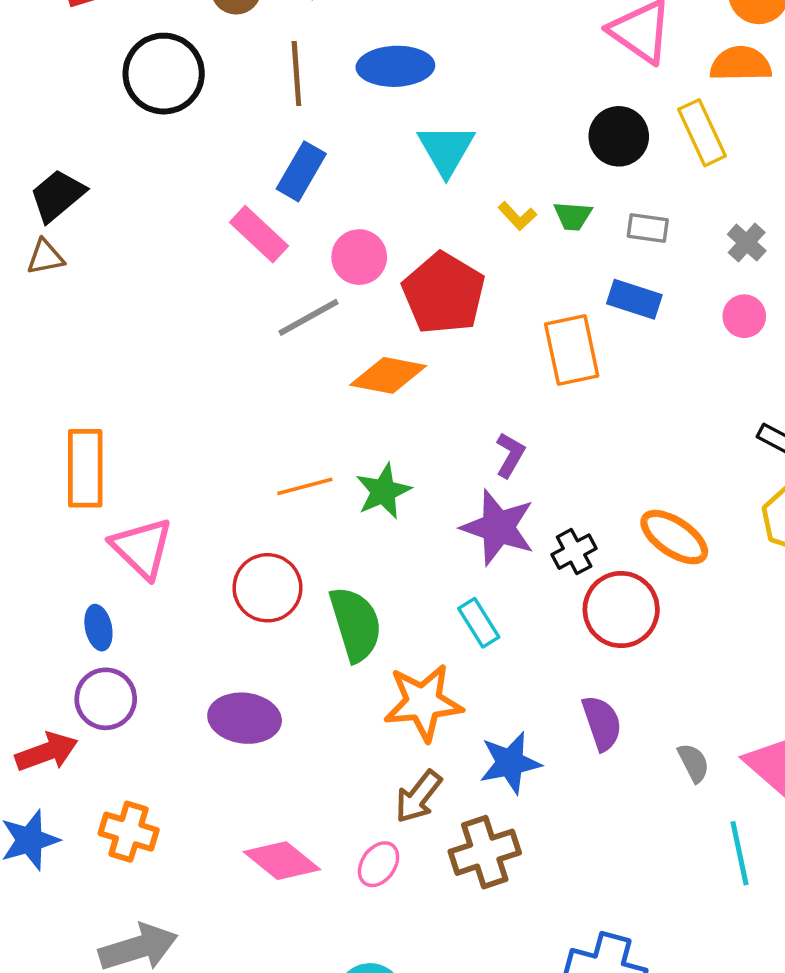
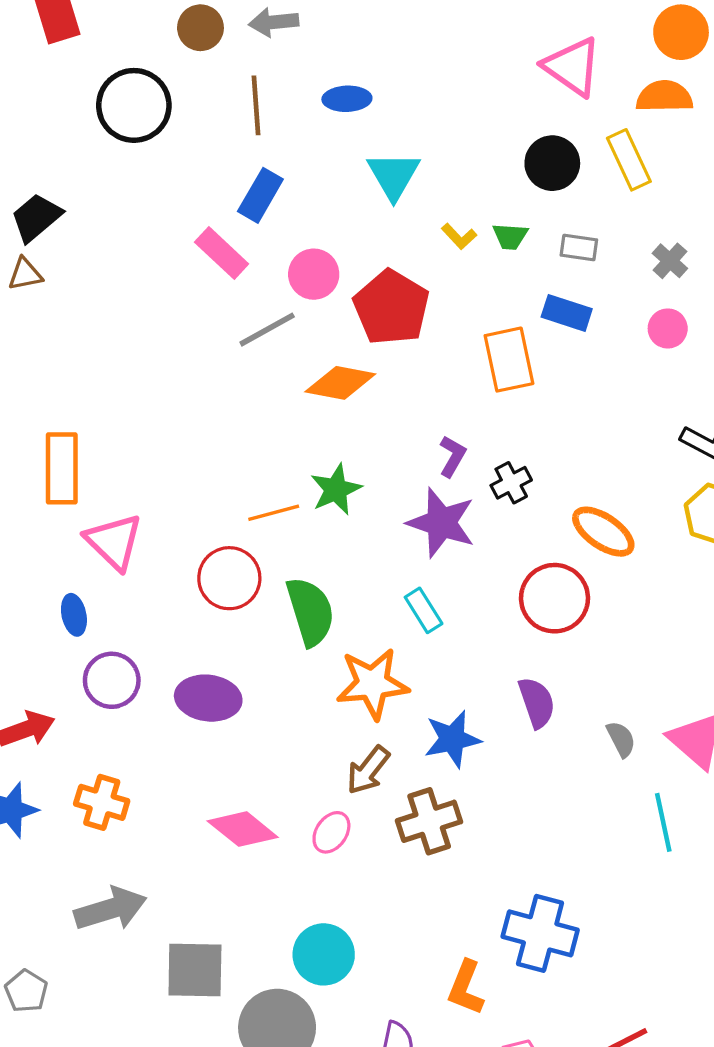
blue ellipse: (395, 66) -> (347, 99), size x0.7
orange line: (305, 486) -> (274, 513), moved
black cross: (574, 552) -> (511, 483), moved
purple circle: (106, 699) -> (112, 680), moved

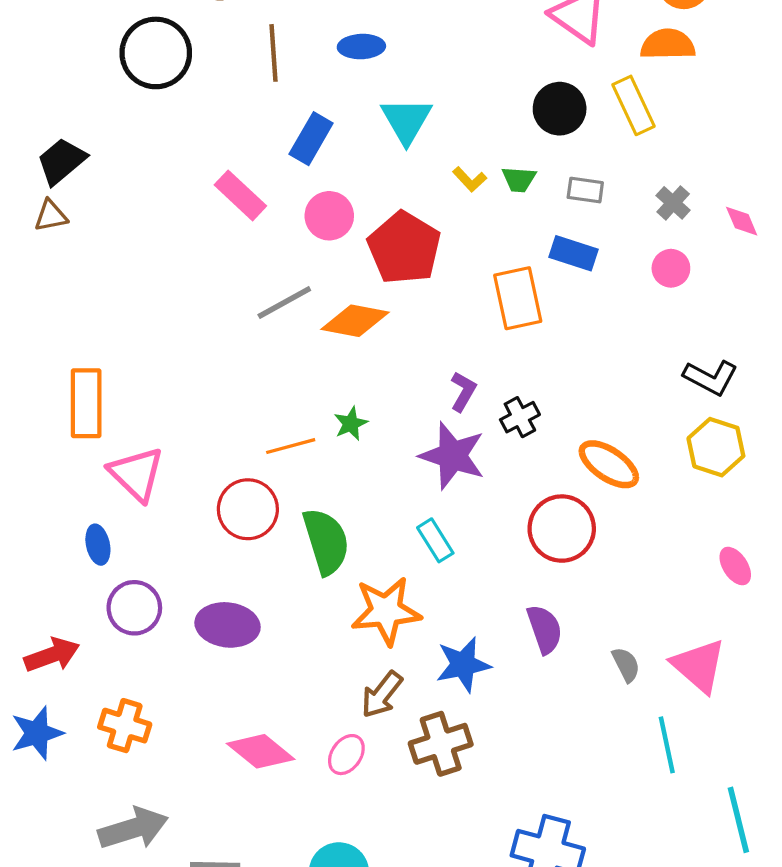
blue rectangle: (260, 195) -> (311, 139), moved
gray line: (267, 330) -> (284, 303), moved
green star: (336, 489) -> (351, 424), size x0.7

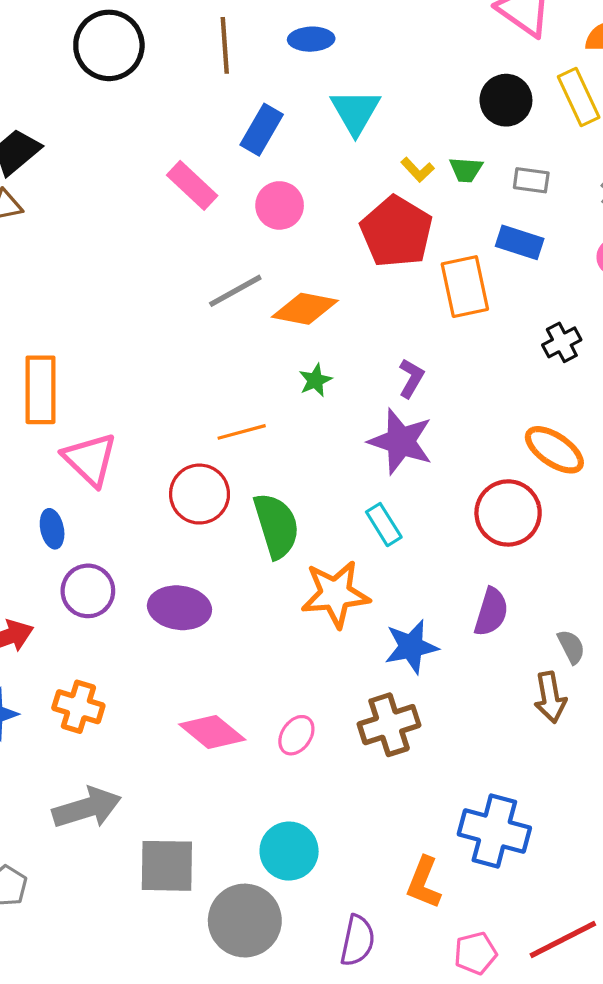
red pentagon: (404, 248) -> (396, 232), moved
black cross: (520, 417) -> (562, 342), moved
green star: (351, 424) -> (315, 380), moved
purple semicircle: (545, 629) -> (491, 612), turned 36
brown arrow: (382, 695) -> (550, 697), moved, turned -48

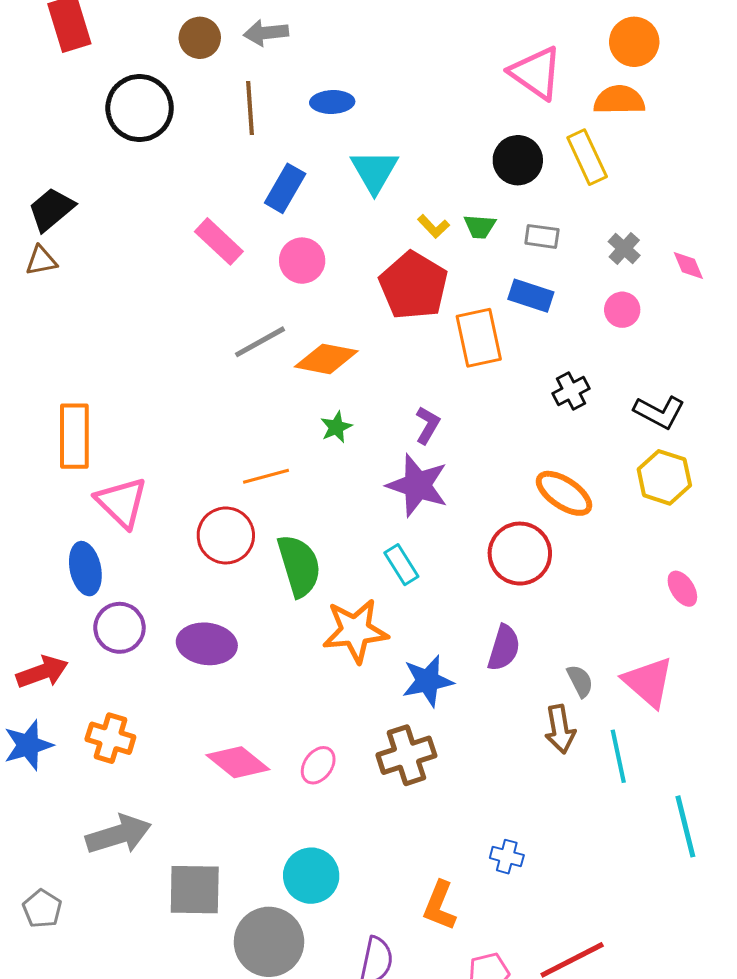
blue ellipse: (52, 529) -> (85, 569), size x1.4
blue cross: (494, 831) -> (507, 857), size x0.5

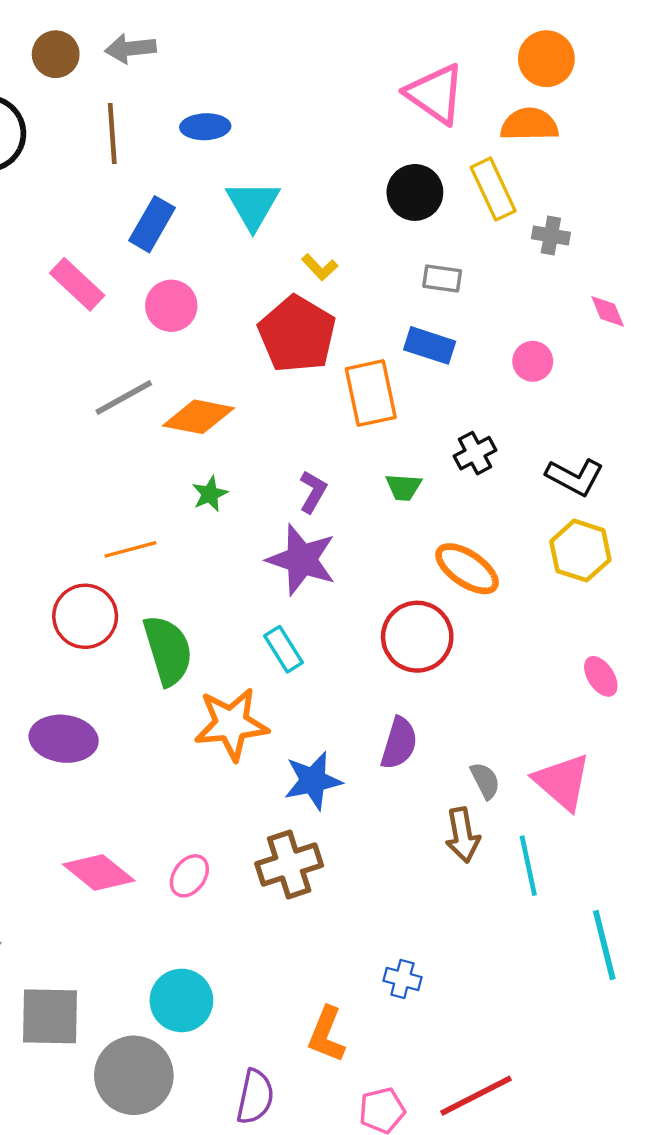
green trapezoid: (480, 226) -> (404, 487), moved
gray cross: (624, 249) -> (551, 236), moved, turned -32

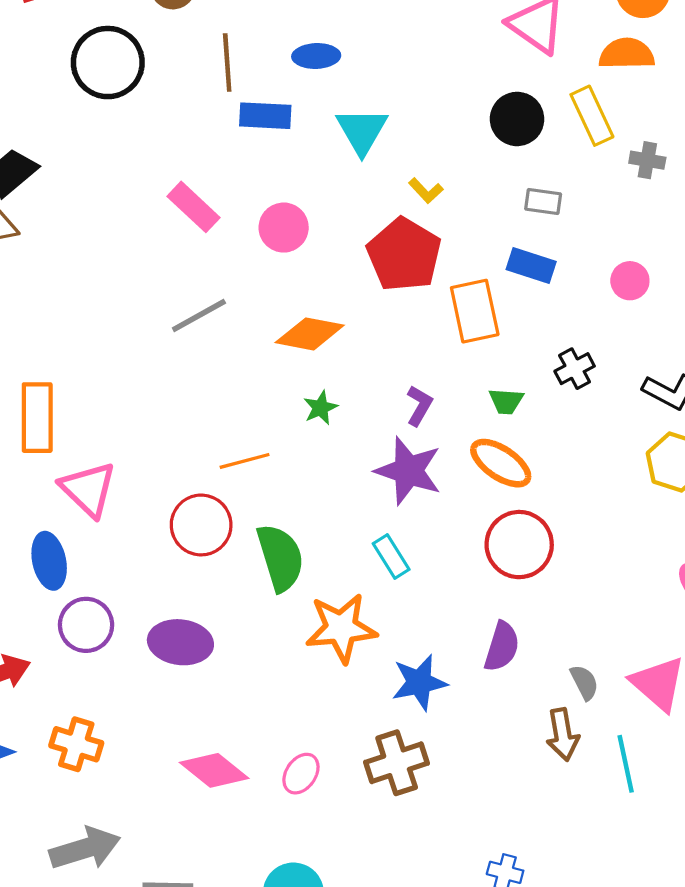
blue rectangle: (152, 224) -> (265, 116), moved, turned 63
gray line: (124, 398) -> (199, 315), moved
orange ellipse: (467, 569) -> (501, 463), moved

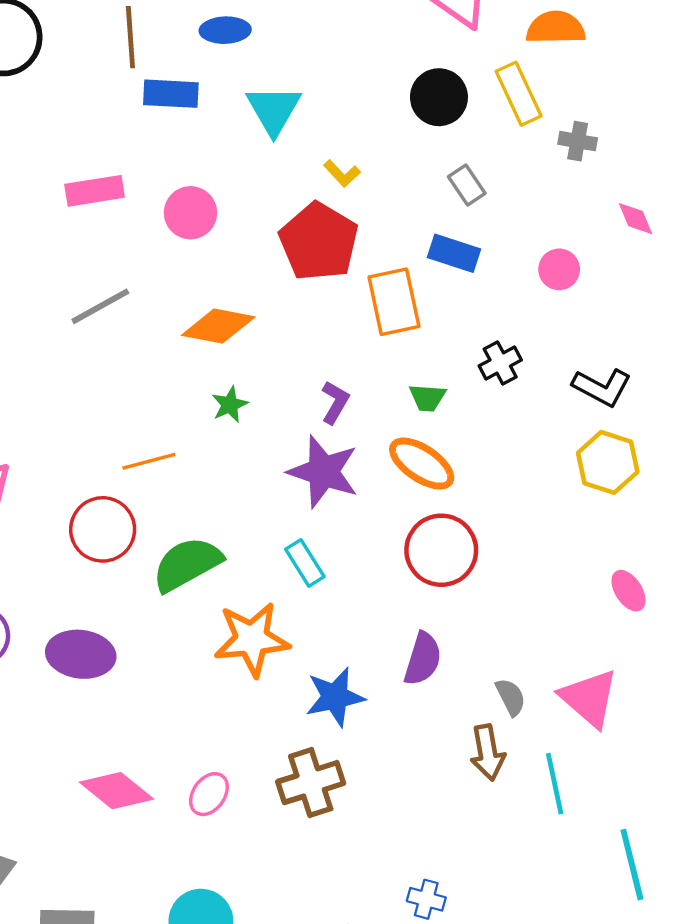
gray rectangle: (543, 201) -> (467, 185), turned 48
pink rectangle: (194, 207) -> (95, 191), turned -52
green semicircle: (280, 558) -> (187, 564), turned -102

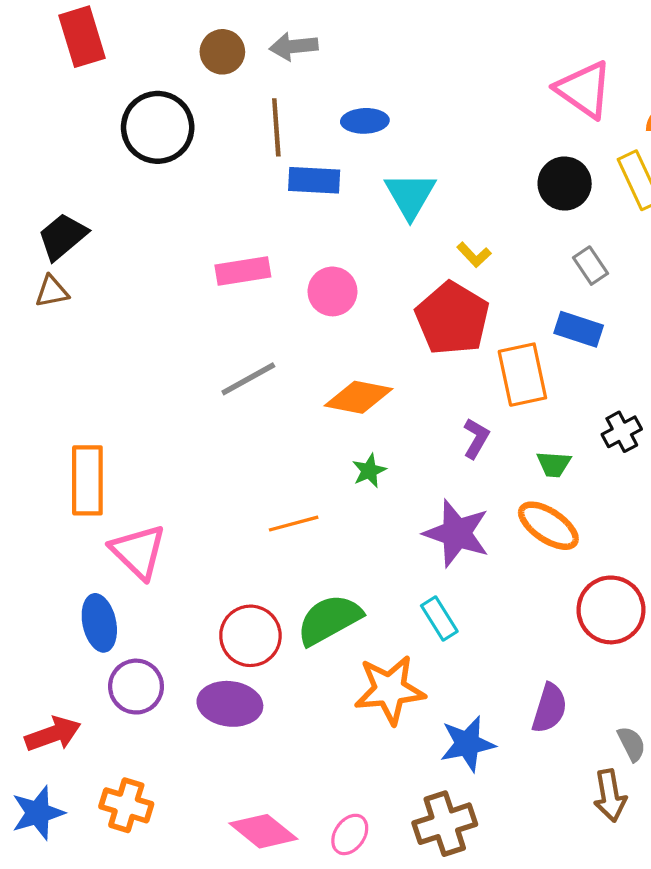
purple L-shape: (335, 402) -> (476, 438), moved
red circle: (103, 529) -> (250, 636), moved
red circle: (441, 550) -> (611, 610), moved

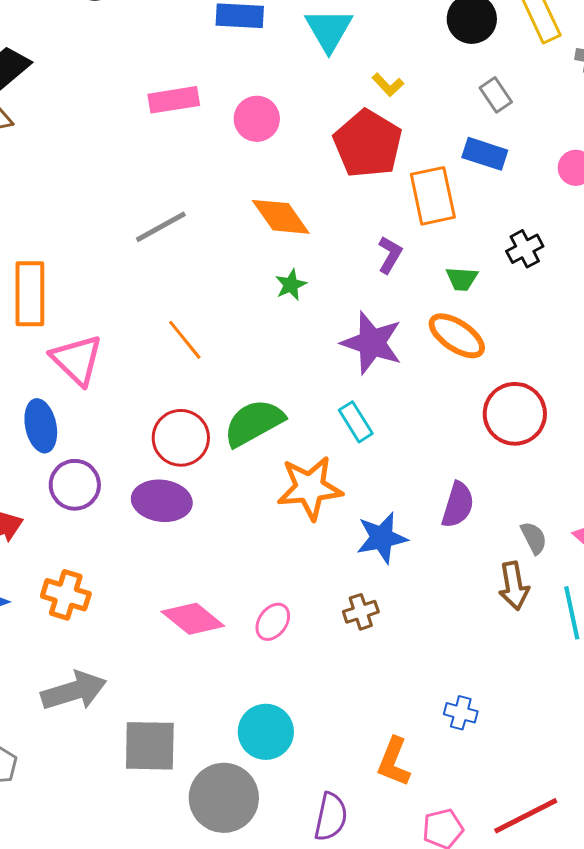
gray line: (248, 379) -> (161, 227), moved
orange diamond: (358, 397) -> (281, 217), turned 44
orange line: (294, 524) -> (185, 340), moved, turned 66
brown cross: (445, 824) -> (361, 612), size x0.6

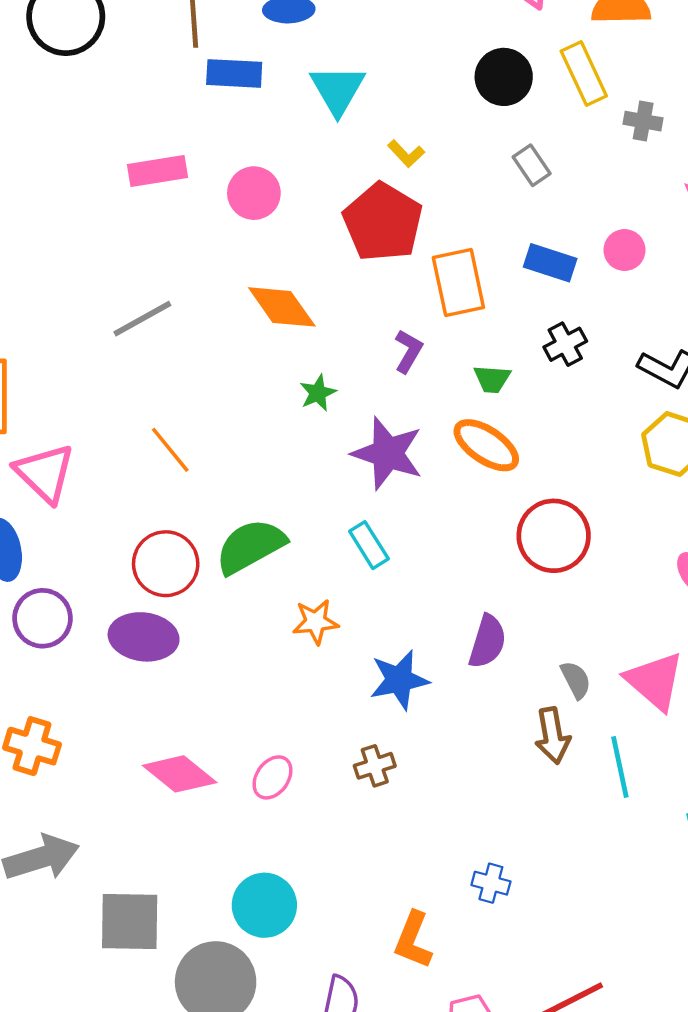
blue rectangle: (485, 154) -> (550, 263), moved
green star: (291, 285) -> (318, 393), moved
orange star: (310, 488) -> (315, 622), size x0.6

